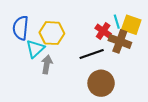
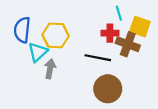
cyan line: (117, 22) -> (119, 13), moved
red cross: (103, 31) -> (110, 33), turned -35
black line: (92, 54) -> (98, 58), turned 30

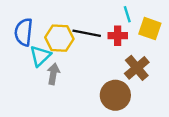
brown cross: (128, 44) -> (137, 68), moved, turned 30
black line: (98, 58) -> (87, 33), moved

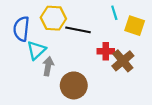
red cross: (118, 36) -> (106, 51), moved
yellow hexagon: (59, 38) -> (53, 18), moved
brown circle: (115, 95) -> (74, 85), moved

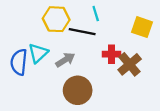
cyan line: (114, 13) -> (96, 14), moved
blue semicircle: (21, 29) -> (19, 62), moved
gray arrow: (48, 66) -> (65, 60), moved, turned 48

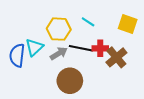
cyan line: (96, 14) -> (88, 22), moved, turned -40
yellow hexagon: (56, 19) -> (59, 29), moved
black line: (82, 32) -> (81, 48), moved

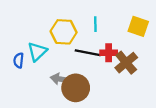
cyan line: (88, 22) -> (95, 24), turned 56
gray arrow: (59, 53) -> (60, 79), moved, turned -138
blue semicircle: (17, 55) -> (19, 60), size x0.6

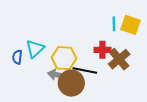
cyan line: (95, 24) -> (114, 24), moved
yellow hexagon: (64, 32) -> (64, 58), moved
black line: (88, 53) -> (85, 71), moved

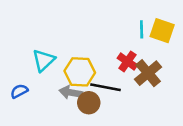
red cross: (102, 50) -> (127, 61), turned 35
blue semicircle: (17, 57) -> (19, 91), moved, turned 56
brown circle: (71, 83) -> (89, 103), size x0.7

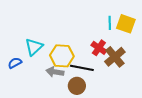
blue semicircle: (19, 91) -> (15, 63), moved
brown circle: (89, 103) -> (77, 86), moved

